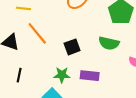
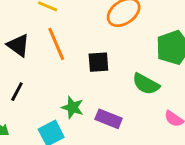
black square: (72, 47) -> (98, 62), moved

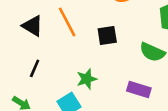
green star: (73, 107) -> (87, 79), turned -30
purple rectangle: (109, 119) -> (139, 90), moved

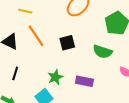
purple rectangle: (139, 90) -> (84, 81), moved

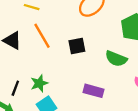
black line: (15, 73) -> (15, 88), moved
green star: (55, 77) -> (39, 83), moved

